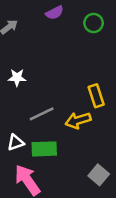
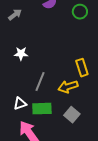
gray line: (42, 114) -> (40, 82), turned -42
gray square: (99, 175) -> (72, 115), moved

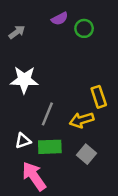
green circle: (80, 12) -> (84, 28), moved
white star: (21, 54) -> (24, 80), size x1.6

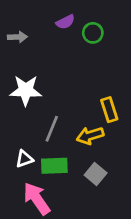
gray arrow: (17, 32) -> (17, 37), turned 35

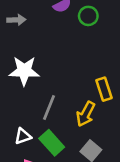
yellow arrow: (90, 136) -> (86, 114), turned -45
green rectangle: (54, 166) -> (52, 143), turned 50

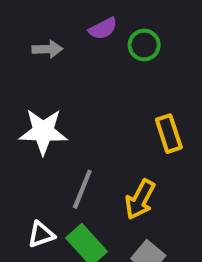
gray arrow: (16, 20) -> (47, 49), moved
yellow rectangle: (104, 89) -> (169, 134), moved

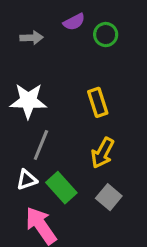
yellow rectangle: (169, 134) -> (98, 102), moved
gray line: (82, 189) -> (41, 145), moved

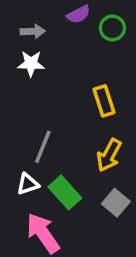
white star: (28, 101) -> (31, 64), moved, size x0.7

